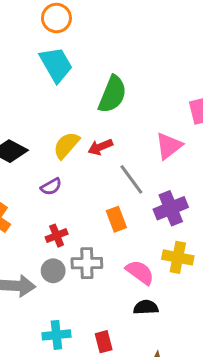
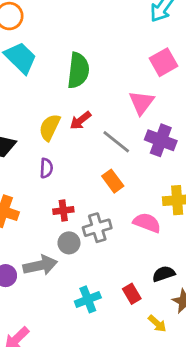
purple semicircle: (51, 187) -> (46, 168), turned -42
purple cross: (171, 208) -> (161, 140), moved, turned -32
red cross: (57, 236) -> (63, 211), turned 30
black semicircle: (146, 307) -> (164, 274), moved

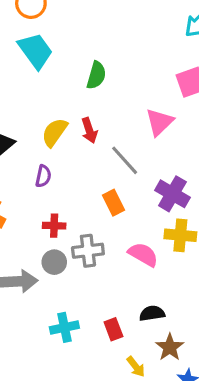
green semicircle: (78, 70) -> (96, 75), size x0.7
red arrow: (80, 120) -> (89, 130), turned -80
purple cross: (161, 140) -> (172, 194), moved

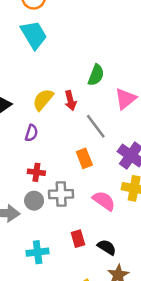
green semicircle: (96, 75) -> (96, 75), moved
black semicircle: (152, 313) -> (107, 247), turned 36
red rectangle: (113, 329) -> (78, 239), moved

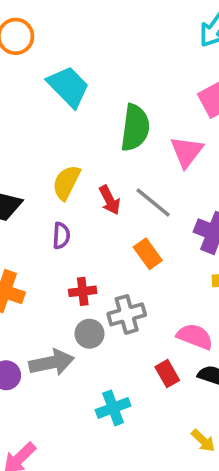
cyan trapezoid: (34, 35) -> (68, 87), moved
green semicircle: (96, 75) -> (135, 128), size x1.4
red arrow: (70, 101) -> (110, 200), moved
pink semicircle: (104, 201) -> (195, 337), moved

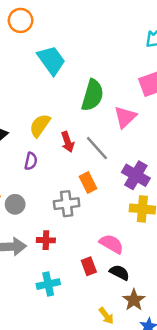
red cross: (83, 291) -> (46, 240), moved
gray cross: (127, 314) -> (67, 204), moved
gray circle: (89, 334) -> (15, 204), moved

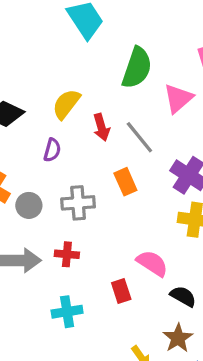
gray cross: (67, 204) -> (78, 203), moved
black semicircle: (119, 273) -> (183, 296), moved

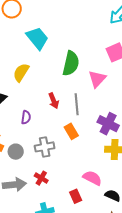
yellow semicircle: (66, 104) -> (21, 72), moved
gray line: (139, 137) -> (77, 104), turned 40
red cross: (67, 254) -> (41, 178), turned 32

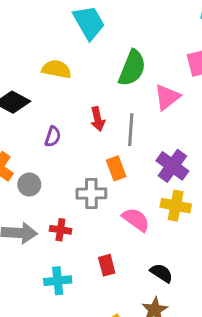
yellow semicircle: (21, 72) -> (56, 69), turned 60
gray cross: (45, 147) -> (91, 193), moved
red cross: (41, 178) -> (60, 230), turned -32
pink semicircle: (92, 178) -> (136, 220), moved

